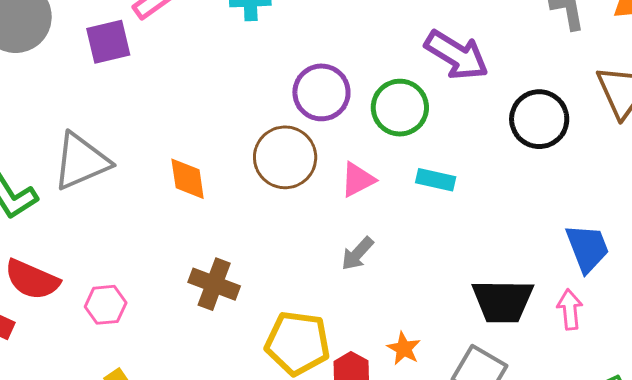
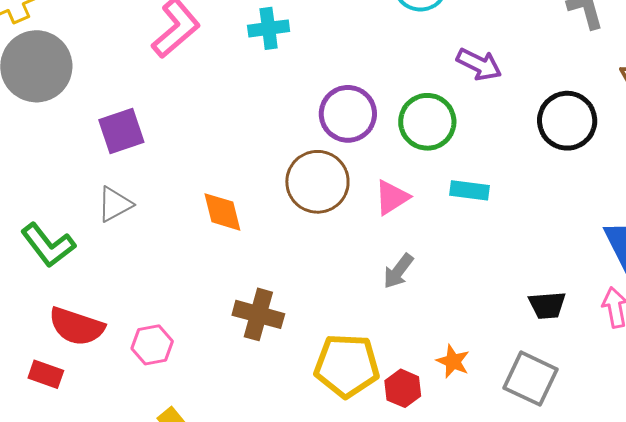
purple square: (108, 42) -> (121, 131), moved
purple arrow: (457, 55) -> (479, 64), size x0.7
gray triangle: (81, 161) -> (115, 204), size x0.6
black trapezoid: (503, 301) -> (547, 305), size x0.6

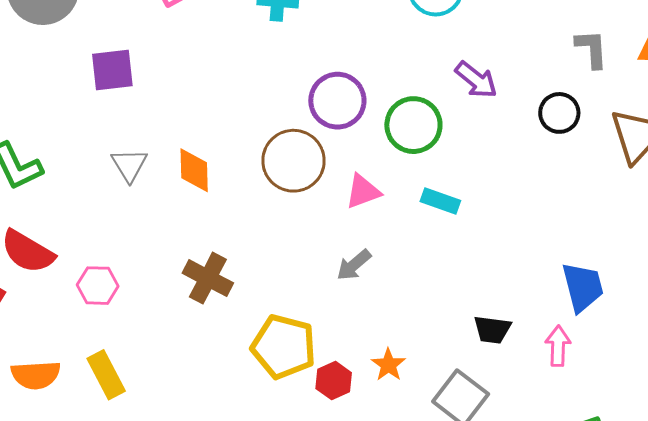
black circle: (567, 121) -> (559, 113), moved, size x0.7
gray triangle: (115, 204) -> (129, 165), moved, turned -45

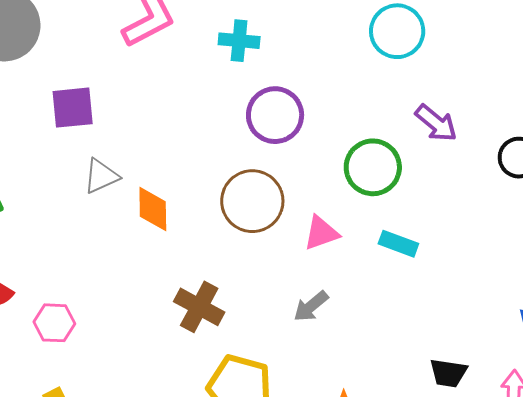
purple circle: (337, 101) -> (275, 115), moved
gray triangle: (129, 165) -> (101, 176), moved, turned 36
brown cross: (208, 278) -> (199, 307), moved

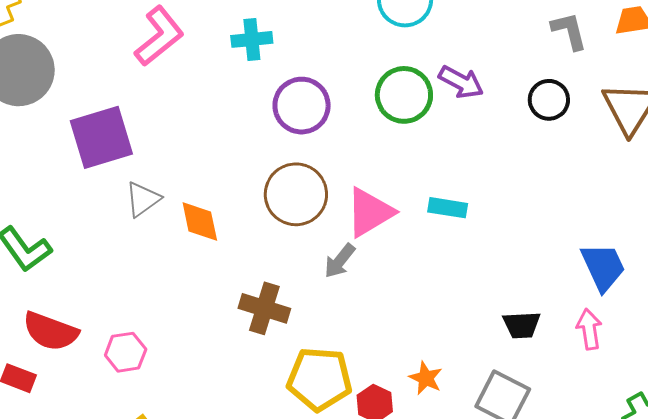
purple square: (73, 108) -> (101, 137), size x1.4
green circle: (373, 167) -> (404, 95), moved
pink triangle: (321, 233) -> (370, 212), size x1.4
gray arrow: (311, 306) -> (340, 261), moved

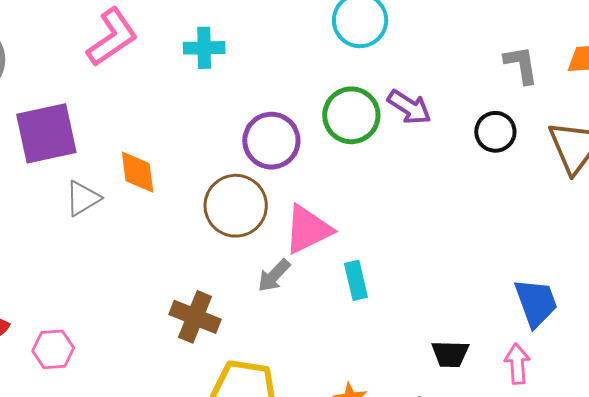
purple circle: (302, 106) -> (271, 141), moved
cyan rectangle: (448, 208) -> (356, 280), moved, turned 63
orange diamond: (200, 221) -> (138, 172), moved

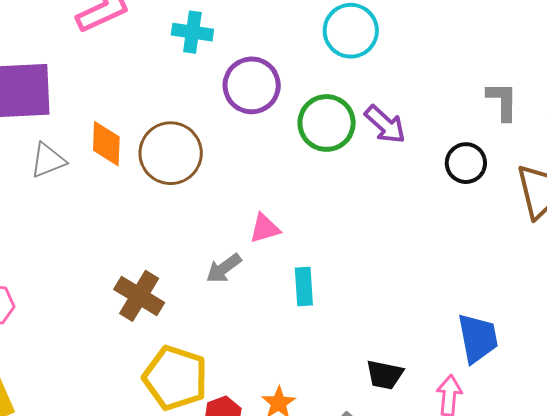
purple circle: (271, 141) -> (252, 85), moved
brown circle: (236, 206) -> (171, 153), moved
pink triangle: (308, 229) -> (265, 228), size x0.6

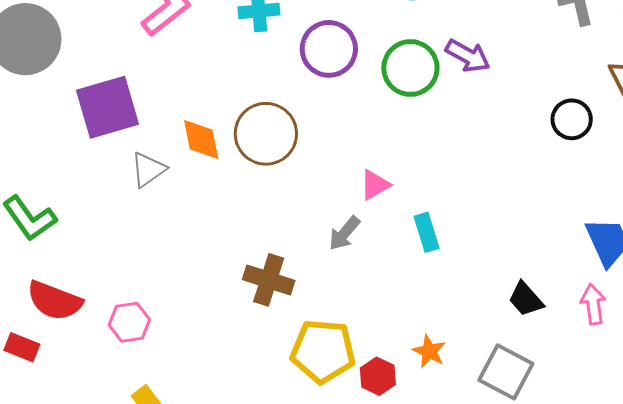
black circle: (466, 163) -> (572, 119), moved
black trapezoid: (385, 375) -> (526, 299), turned 51

